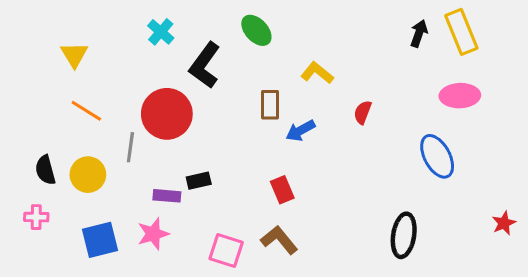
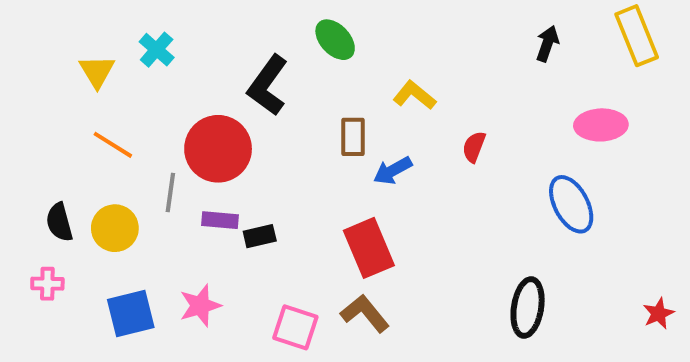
cyan cross: (161, 32) -> (157, 50), moved
yellow rectangle: (461, 32) -> (637, 36), moved
red rectangle: (282, 190) -> (369, 248), size x1.6
purple rectangle: (167, 196) -> (220, 220), moved
red star: (504, 223) -> (658, 313), moved

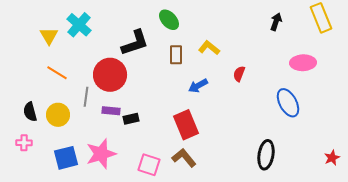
cyan cross: (157, 50) -> (79, 25), size x1.4
black L-shape: (268, 85) -> (135, 43), turned -144
brown rectangle: (353, 137) -> (176, 55), moved
pink star: (200, 306) -> (101, 154), size x1.4

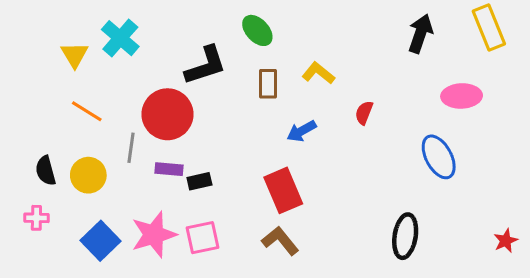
black arrow: (276, 22) -> (420, 34), size x1.4
blue square: (66, 158) -> (100, 241), turned -30
pink square: (149, 165) -> (203, 238), moved, turned -30

